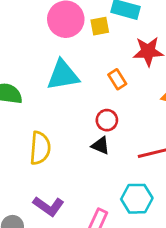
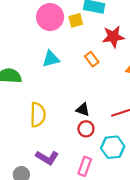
cyan triangle: (63, 75) -> (51, 59), size x0.7
red circle: (107, 120) -> (86, 129), moved

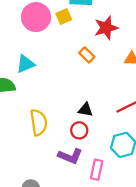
cyan triangle: (51, 59) -> (25, 64), moved
red circle: (86, 129) -> (79, 130), moved
purple L-shape: (47, 158) -> (70, 156), moved

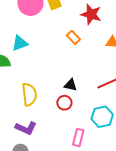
red star: (106, 28) -> (91, 14), turned 30
purple L-shape: (70, 156) -> (26, 128), moved

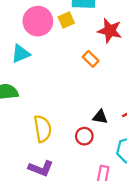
cyan triangle: (20, 43) -> (21, 54), moved
black triangle: (71, 85) -> (100, 117), moved

